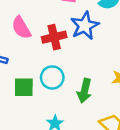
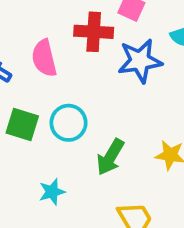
pink semicircle: (21, 28) -> (44, 58), moved
red cross: (54, 37) -> (94, 32), moved

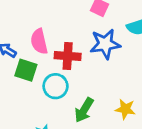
red cross: (94, 32) -> (68, 56), moved
green square: (22, 125) -> (26, 70), moved

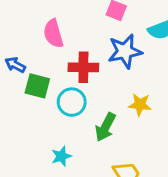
pink semicircle: (39, 41) -> (53, 34), moved
yellow star: (125, 109) -> (140, 105), moved

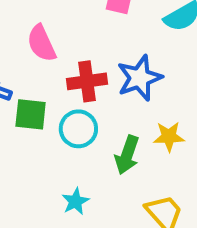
blue star: (125, 51) -> (140, 78), moved
yellow star: (140, 105) -> (169, 137), moved

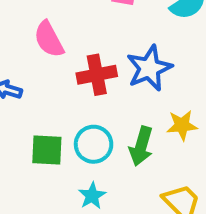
green square: (31, 114) -> (47, 150), moved
cyan circle: (78, 129) -> (94, 144), moved

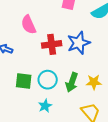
yellow star: (182, 125) -> (94, 82), moved

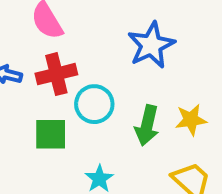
red cross: (52, 44) -> (56, 74), moved
cyan circle: (48, 80) -> (94, 104), moved

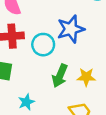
cyan circle: (94, 104) -> (43, 45), moved

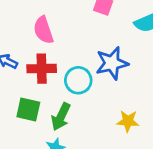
green arrow: (60, 76) -> (61, 117), moved

